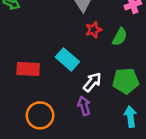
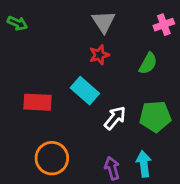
red star: (94, 30) -> (99, 55), moved
purple arrow: (84, 106) -> (112, 168), moved
cyan arrow: (130, 117) -> (144, 164), moved

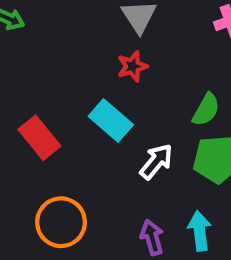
green semicircle: (148, 63) -> (206, 110), moved
red rectangle: (37, 102) -> (39, 138), turned 48

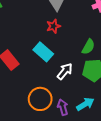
orange circle: (61, 222) -> (40, 99), moved
cyan arrow: (200, 231) -> (85, 104), turned 66

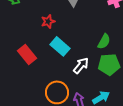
red star: (53, 26) -> (48, 21), moved

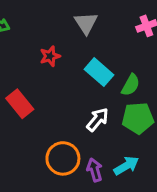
cyan rectangle: (60, 46) -> (99, 72), moved

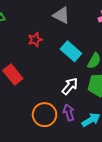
gray triangle: (86, 23) -> (61, 15), turned -30
purple arrow: (95, 170) -> (69, 112), moved

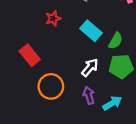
orange circle: (45, 115) -> (51, 86), moved

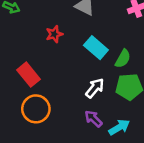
orange circle: (51, 86) -> (36, 109), moved
purple arrow: (89, 95) -> (93, 119), turned -30

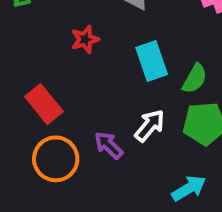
cyan rectangle: (96, 48) -> (152, 61), turned 30
purple arrow: (93, 119) -> (109, 145), moved

